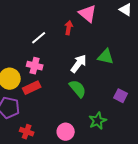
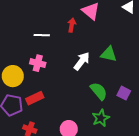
white line: (39, 38) -> (42, 35), turned 42
red rectangle: (32, 88) -> (35, 98), moved
green semicircle: (78, 89) -> (99, 91), moved

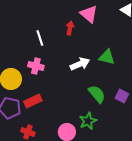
white line: (42, 35) -> (40, 38), turned 70
white arrow: (82, 61) -> (80, 64), turned 30
green star: (101, 118) -> (88, 121), moved

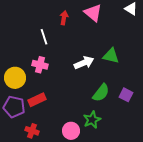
red arrow: (70, 28) -> (64, 18), moved
green semicircle: (97, 94) -> (101, 93), turned 78

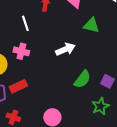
green triangle: (111, 56) -> (91, 25), moved
green star: (92, 120) -> (100, 106), moved

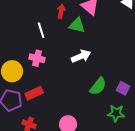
green triangle: (91, 25) -> (77, 25), moved
green star: (100, 106) -> (116, 113), turned 30

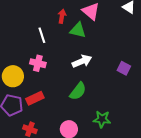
green semicircle: (98, 86) -> (78, 91), moved
purple square: (123, 88) -> (124, 68), moved
green star: (116, 113) -> (102, 119), moved

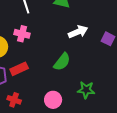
white arrow: (82, 61) -> (78, 32), moved

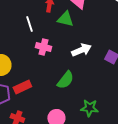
pink cross: (22, 34) -> (43, 47), moved

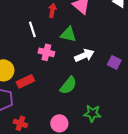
green triangle: (65, 19) -> (68, 34), moved
red rectangle: (22, 87) -> (25, 81), moved

